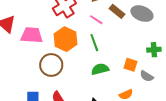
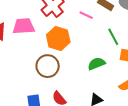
pink trapezoid: (32, 35) -> (24, 26), moved
green line: (94, 43) -> (113, 37), moved

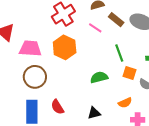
pink trapezoid: (24, 26) -> (30, 48), moved
brown circle: (48, 66) -> (35, 77), moved

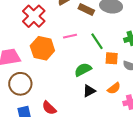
pink line: (95, 28) -> (70, 36), moved, turned -32
black triangle: (94, 113) -> (89, 91), moved

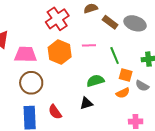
orange semicircle: (114, 88) -> (123, 93), moved
black triangle: (89, 91) -> (86, 103), moved

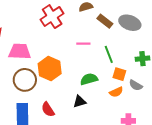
orange hexagon: (60, 52) -> (50, 69), moved

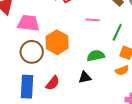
green line: (109, 54) -> (117, 32), turned 42
red semicircle: (48, 109) -> (53, 83), turned -112

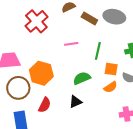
red semicircle: (53, 83) -> (45, 105), moved

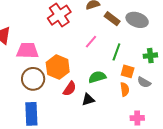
pink line: (71, 44) -> (91, 42), turned -48
orange semicircle: (110, 87) -> (125, 89), turned -72
red semicircle: (45, 105) -> (70, 89), moved

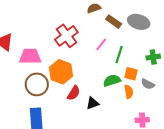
red cross: (59, 15) -> (66, 36), moved
pink line: (91, 42) -> (101, 44), moved
green semicircle: (97, 77) -> (112, 80), moved

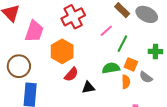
pink trapezoid: (30, 56) -> (34, 31), turned 100
brown circle: (37, 84) -> (19, 66), moved

